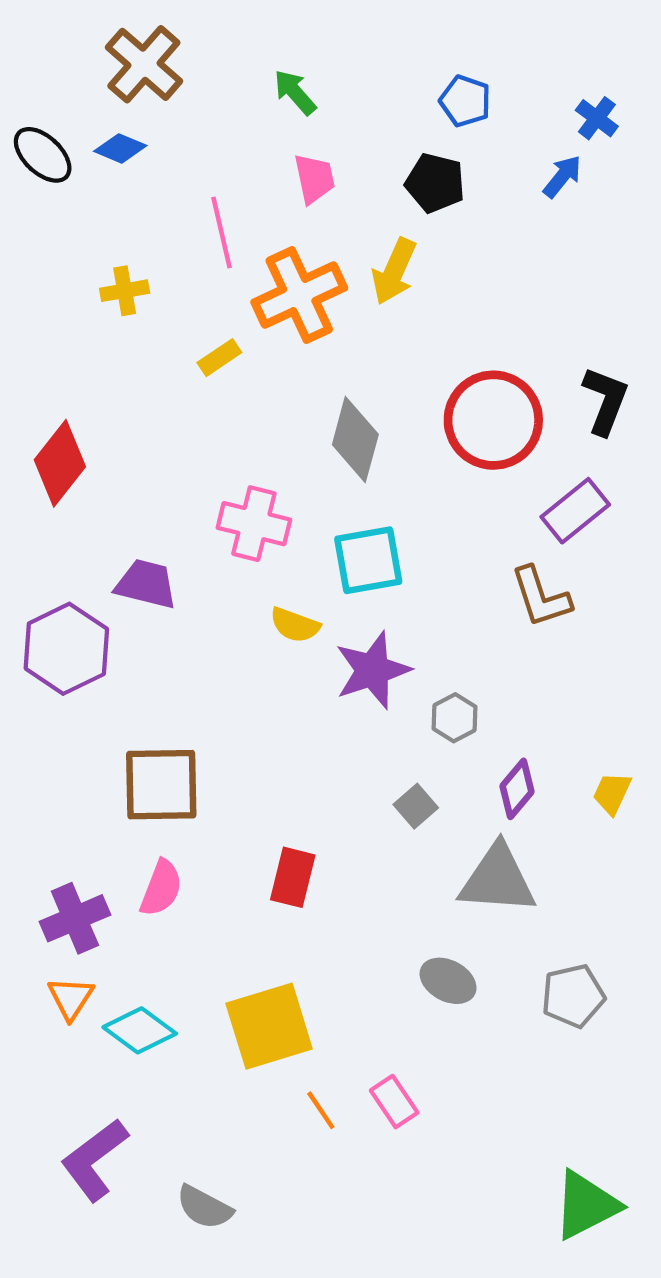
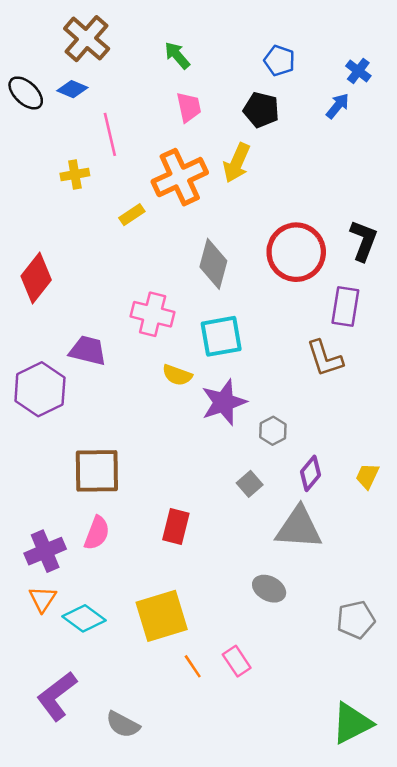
pink line: (222, 232) -> (110, 134), moved
purple rectangle: (575, 511) -> (345, 306), turned -42
gray pentagon: (573, 996) -> (356, 620), moved

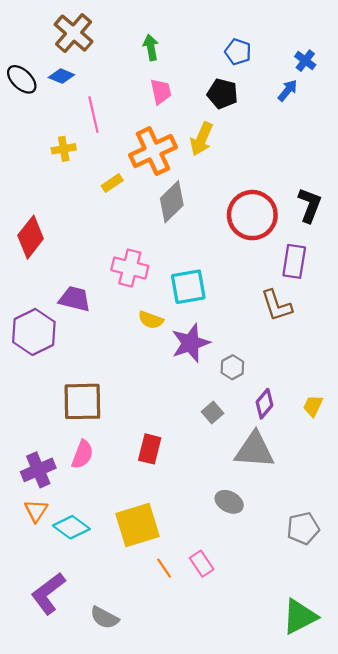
green arrow: (177, 55) -> (151, 47), turned 30
gray diamond: (213, 264) -> (172, 202), moved, turned 30

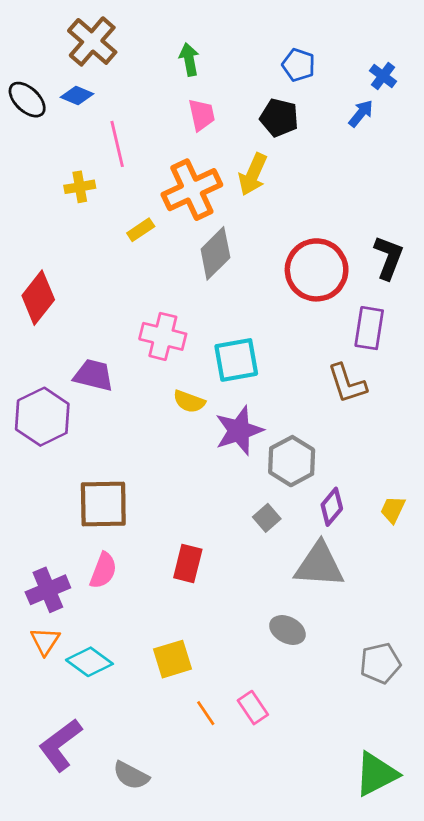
gray hexagon: (232, 367) -> (292, 461), size x1.6
yellow square: (138, 525) -> (173, 659), size x0.7

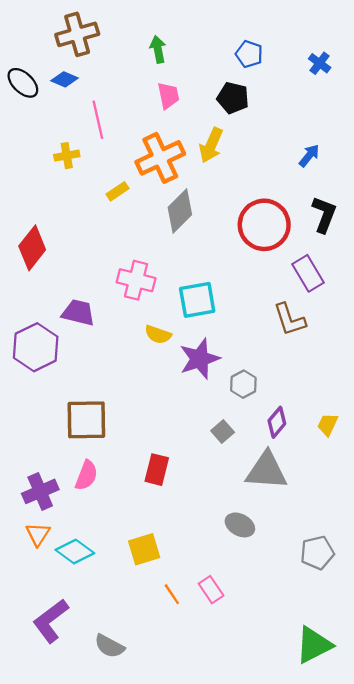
brown cross: (92, 41) -> (77, 34), turned 33
blue arrow: (361, 113) -> (309, 156), moved
purple rectangle: (369, 328) -> (308, 273), turned -40
gray hexagon: (292, 461) -> (243, 384), size x0.7

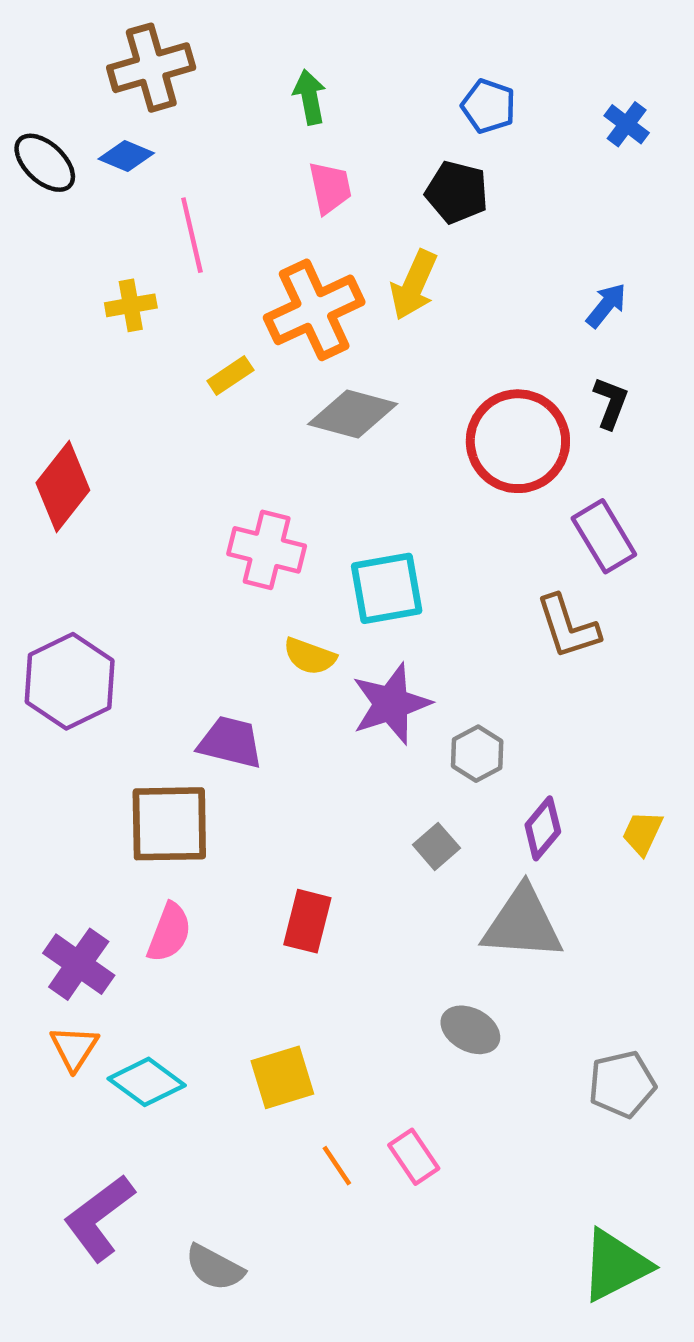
gray diamond: (180, 211) -> (353, 414), turned 60
black L-shape: (324, 214) -> (611, 403), moved, size x0.7
purple trapezoid: (78, 313) -> (230, 742), moved
purple cross: (40, 491) -> (79, 964), turned -32

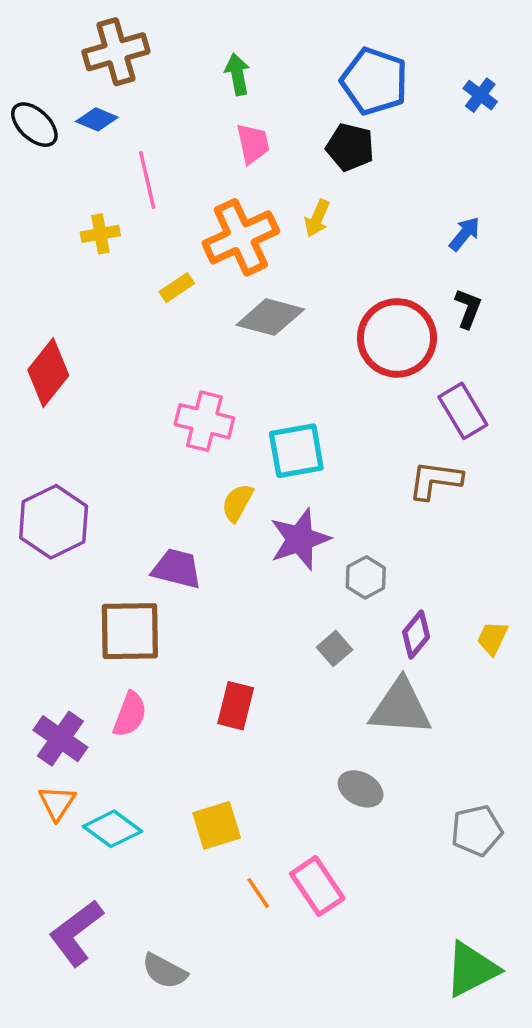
blue pentagon: (488, 106) -> (374, 81), size x1.6
yellow arrow: (414, 285) -> (317, 218), size x0.7
brown L-shape: (568, 627) -> (435, 480), turned 116
yellow semicircle: (310, 656) -> (237, 503), turned 99
pink rectangle: (414, 1157) -> (317, 886), size x1.4

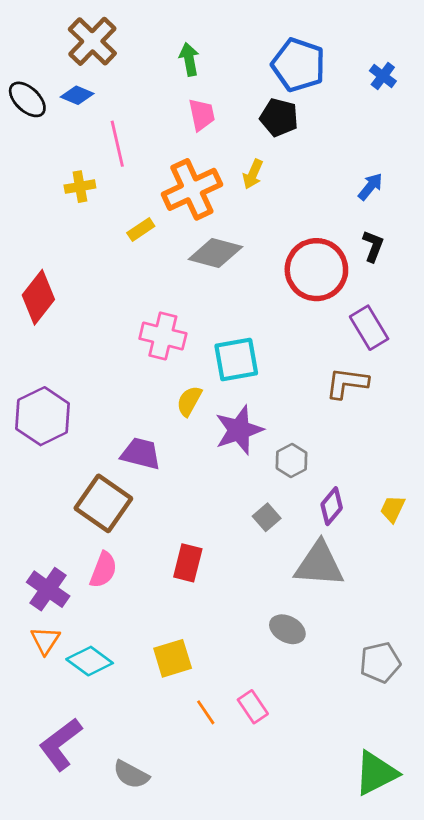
brown cross: (116, 52) -> (92, 41), turned -30
brown square: (130, 631) -> (103, 503), turned 36
pink rectangle: (317, 886) -> (253, 707), size x0.7

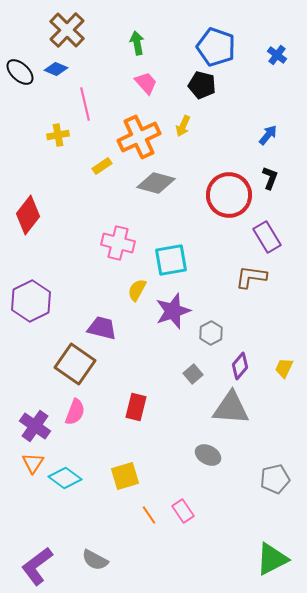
pink trapezoid: (202, 115) -> (146, 83), turned -30
purple L-shape: (61, 744) -> (37, 566), moved

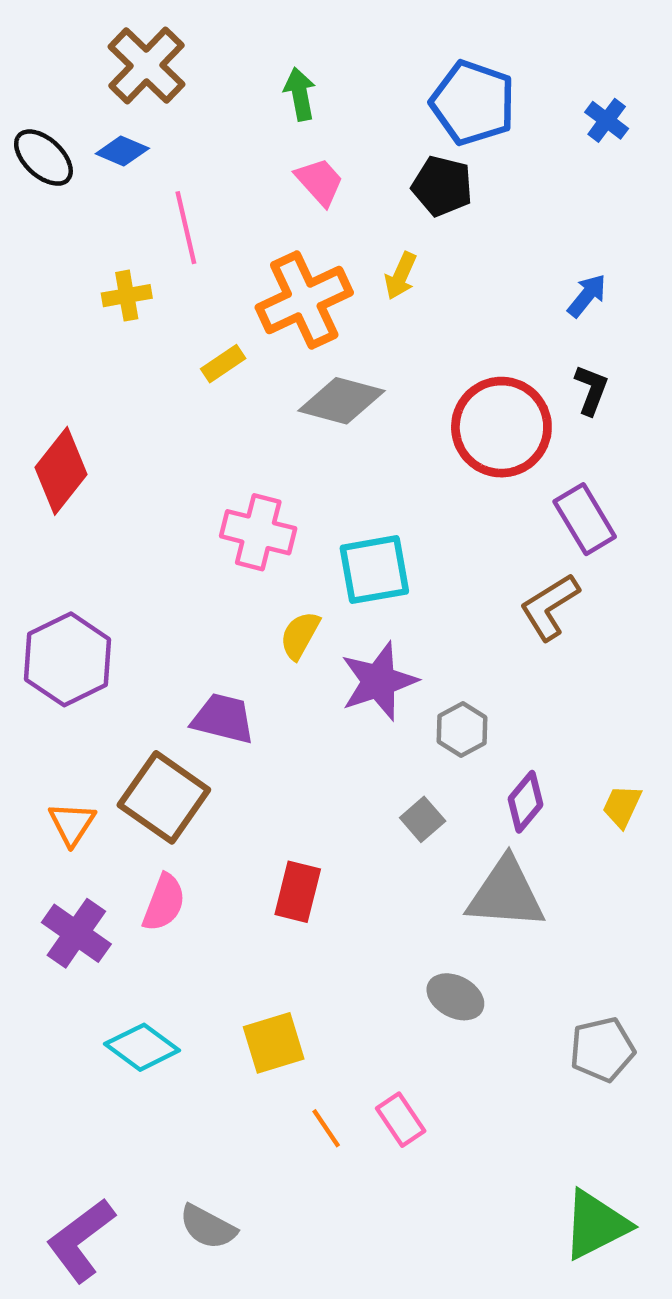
brown L-shape: (251, 277) -> (550, 607), turned -40
orange triangle: (33, 463) -> (72, 824), moved

